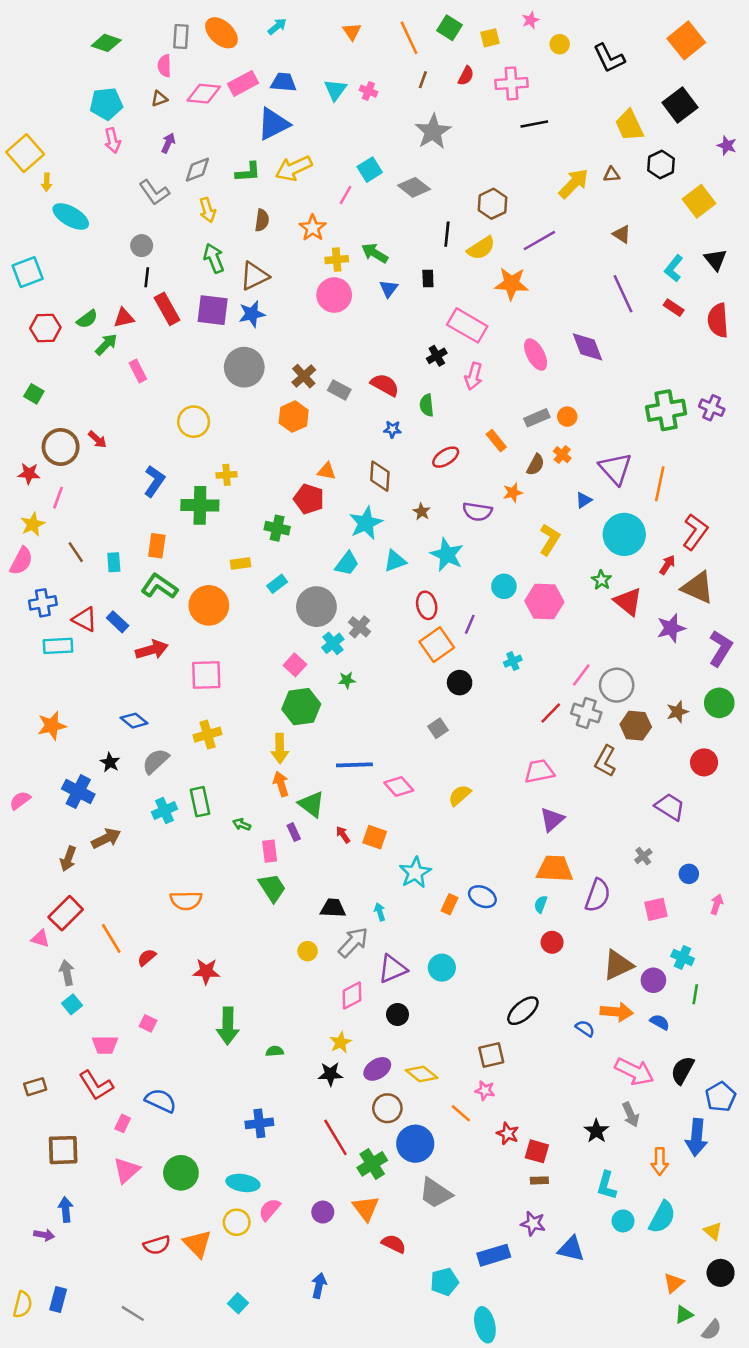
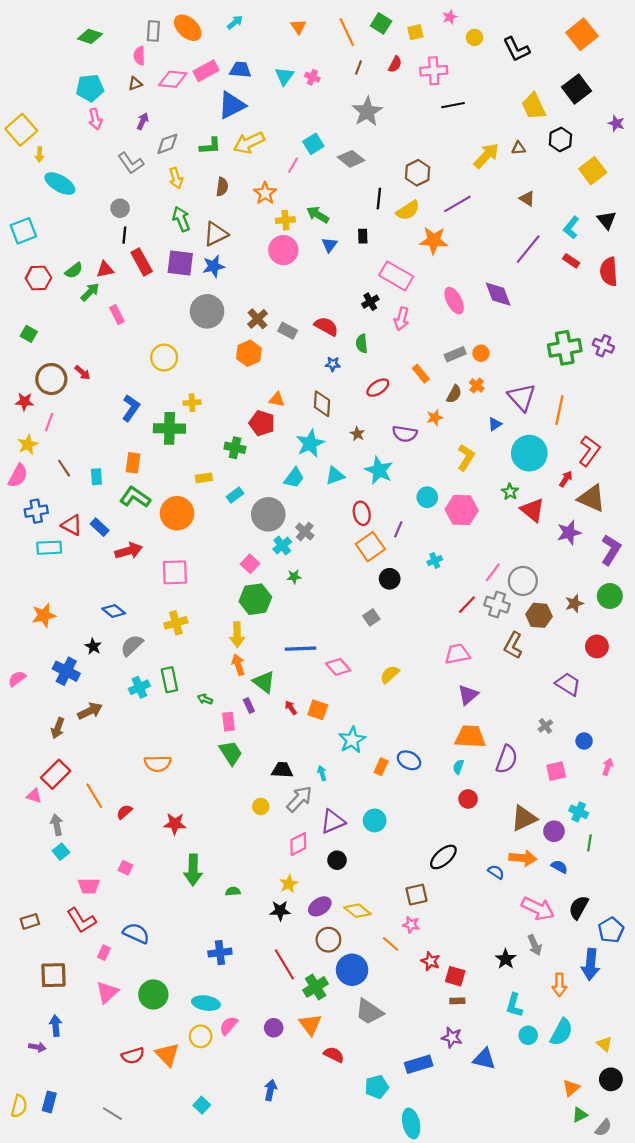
purple line: (623, 294) -> (528, 249), turned 64

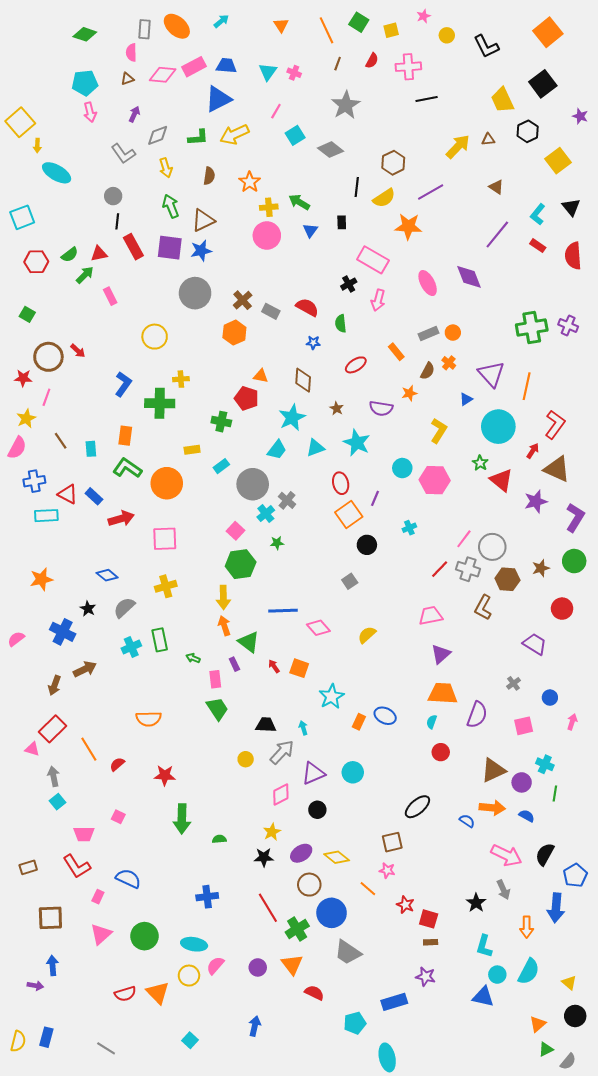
pink line: (293, 165) -> (276, 111), moved
blue triangle: (484, 1059) -> (483, 997), moved

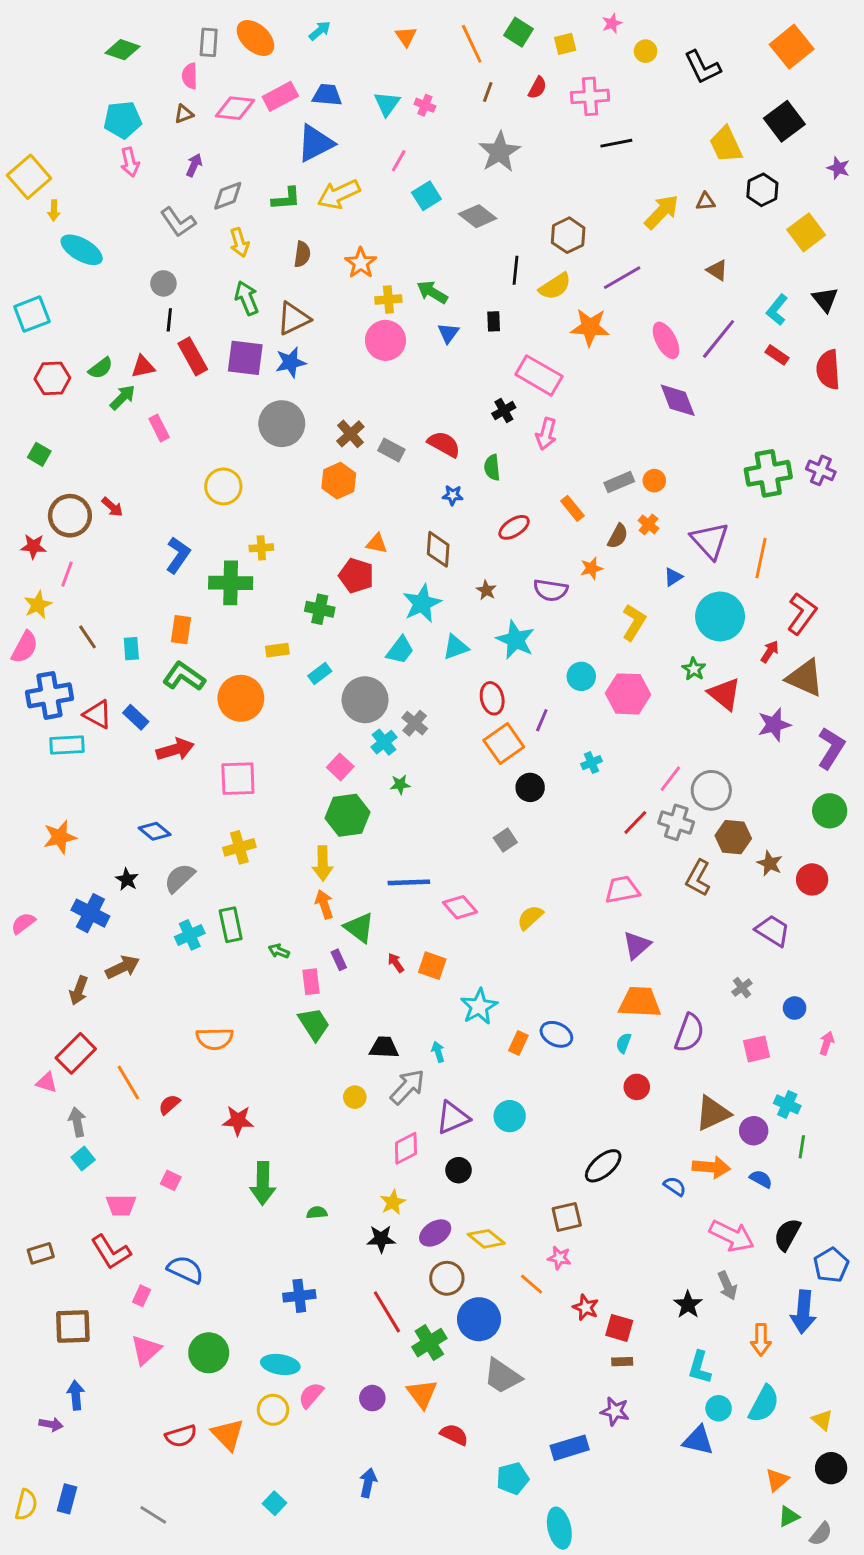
pink ellipse: (428, 283) -> (666, 340), moved
blue cross: (34, 481) -> (49, 695), size x1.4
brown star: (541, 568) -> (770, 863), moved, turned -30

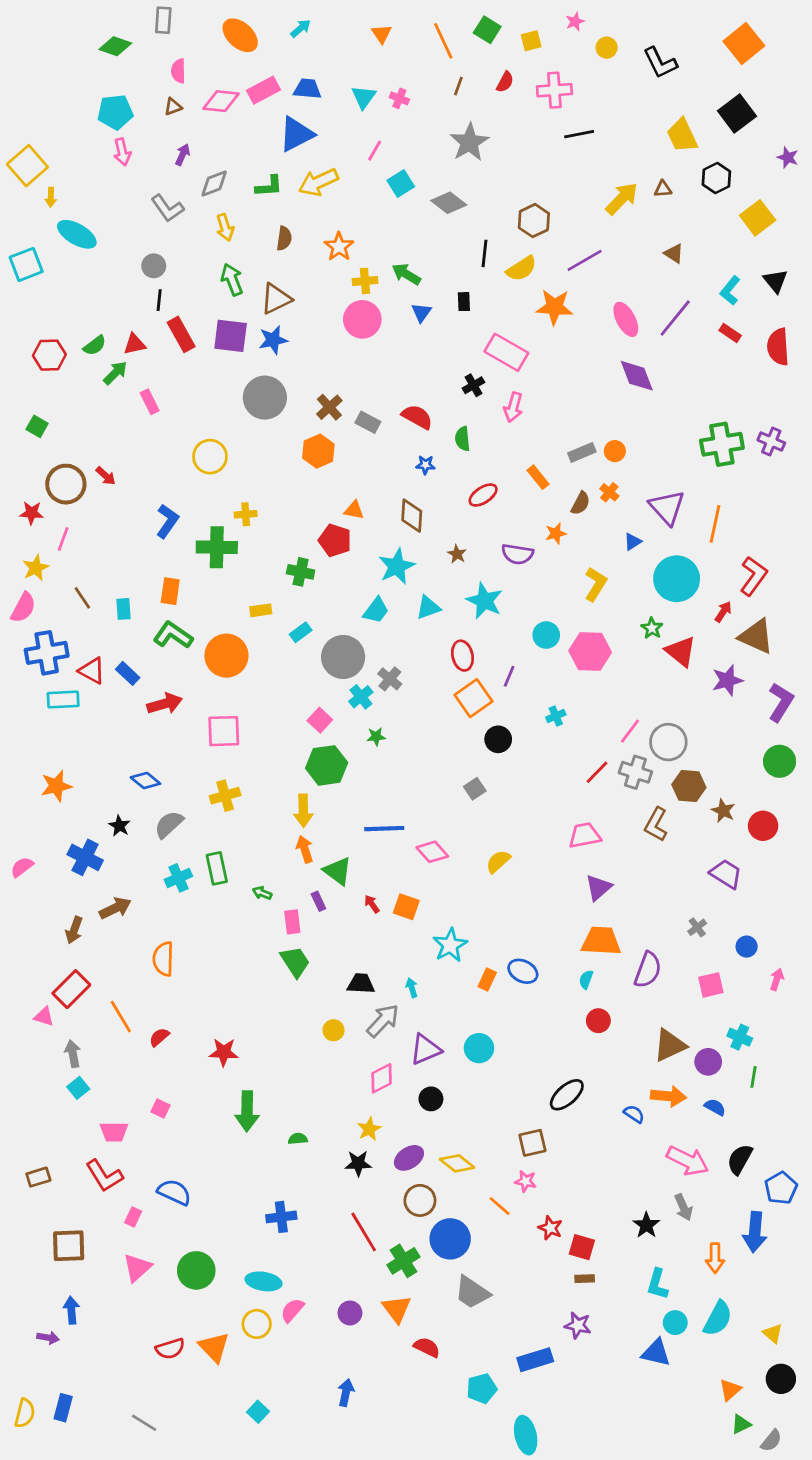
gray rectangle: (209, 42) -> (163, 20), moved
cyan square: (32, 314) -> (26, 264), moved
orange semicircle: (215, 1039) -> (163, 959), moved, turned 92

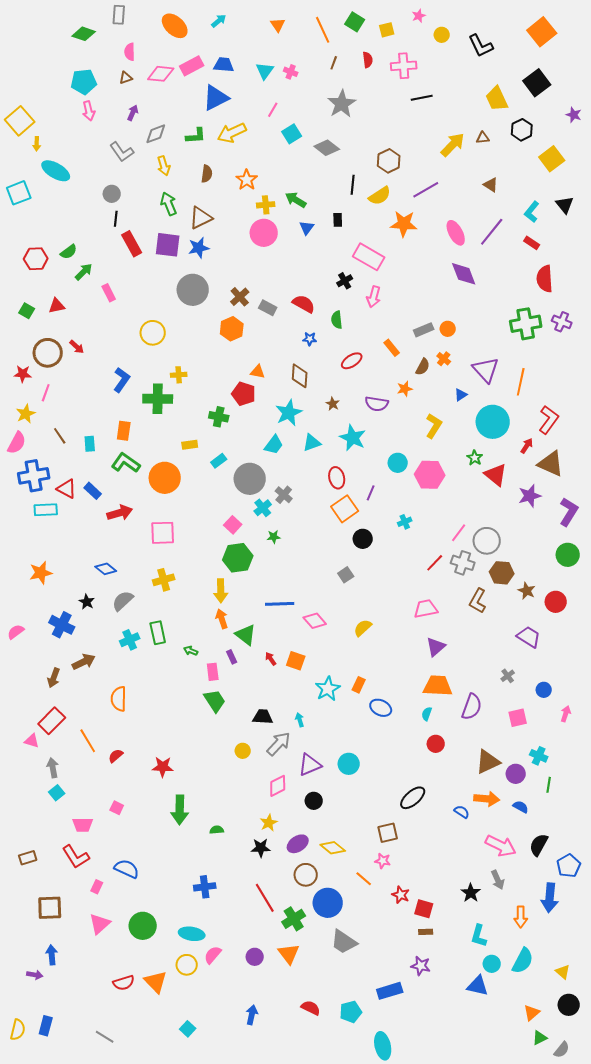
red semicircle: (505, 82) -> (368, 60), turned -35
red triangle: (134, 344) -> (57, 306), moved
red semicircle: (778, 347) -> (545, 279), moved
orange rectangle: (487, 979) -> (359, 685), moved
red semicircle: (427, 1347) -> (311, 1008), moved

